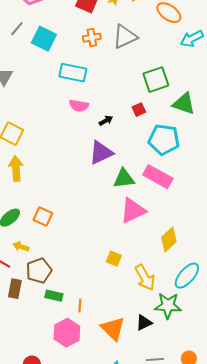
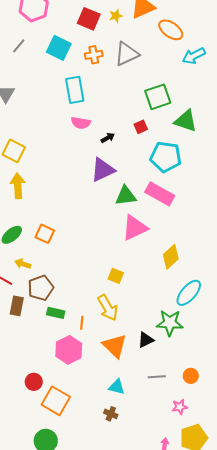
cyan square: (44, 39) -> (59, 48), moved
cyan rectangle: (73, 73) -> (75, 90), turned 68
yellow arrow: (145, 278) -> (108, 308), moved

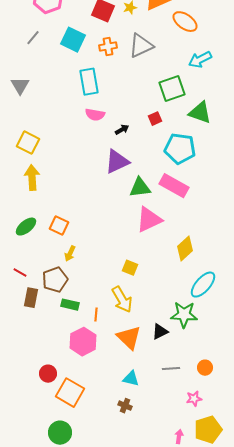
cyan arrow: (194, 56) -> (200, 60), moved
yellow arrow: (23, 264) -> (70, 254), moved, turned -84

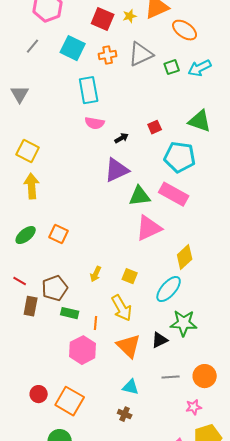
green square: (172, 89) -> (172, 67), moved, size x0.6
yellow arrow: (70, 254) -> (96, 274), moved
cyan ellipse: (203, 285) -> (169, 289), moved
orange circle: (205, 368) -> (205, 376), size x1.5
red circle: (48, 374) -> (39, 394), moved

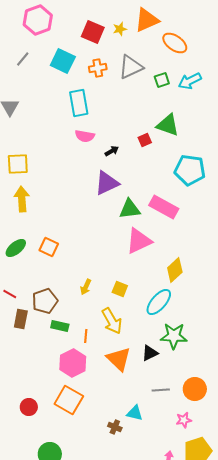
green triangle: (200, 121) -> (168, 125), moved
yellow square: (28, 151) -> (18, 164), turned -30
cyan pentagon: (180, 157) -> (190, 170), moved
cyan triangle: (131, 387) -> (135, 413), moved
orange square: (70, 401) -> (69, 400), moved

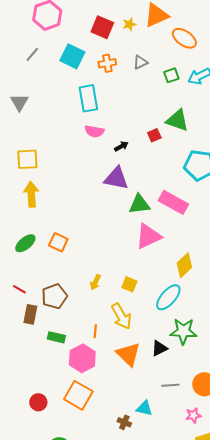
gray triangle: (131, 67) -> (140, 62), size x0.6
purple triangle: (107, 183) -> (116, 178), turned 36
green rectangle: (60, 326) -> (56, 337), moved

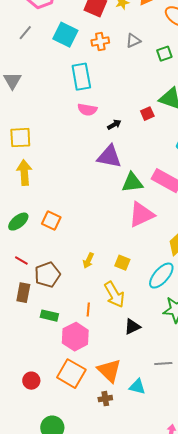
red line: (19, 289) -> (21, 261), moved
black triangle: (159, 348) -> (132, 327), moved
orange triangle: (128, 354) -> (109, 371), moved
brown cross: (124, 422) -> (105, 399), moved, turned -32

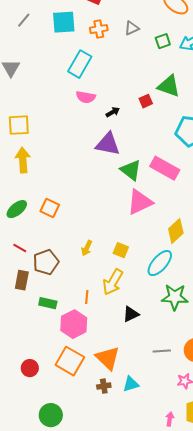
cyan square: (65, 35) -> (64, 22), turned -30
cyan rectangle: (81, 77) -> (80, 64), turned 40
green triangle: (132, 183) -> (131, 170), turned 45
yellow arrow: (114, 295) -> (113, 282), turned 60
cyan triangle: (137, 387) -> (131, 384), moved, turned -30

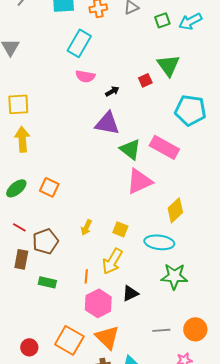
green triangle: (169, 86) -> (168, 65), turned 35
cyan ellipse: (160, 263) -> (159, 242), turned 56
pink hexagon: (74, 324) -> (98, 303), moved

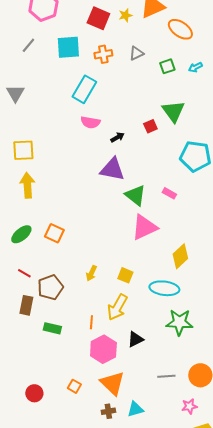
cyan arrow: (190, 21) -> (195, 67), size x0.6
pink rectangle: (164, 147) -> (169, 193), size x0.5
orange square: (69, 340) -> (74, 386), size x0.5

